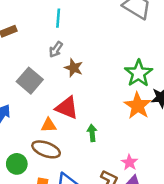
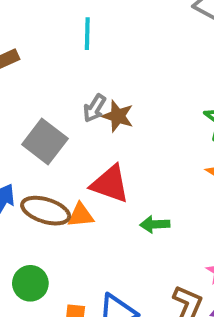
gray arrow: (56, 49) -> (95, 108), moved
green arrow: (92, 133) -> (155, 224), turned -84
brown ellipse: (46, 149) -> (46, 211), moved

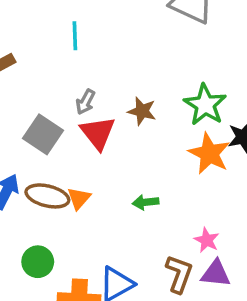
brown star: (118, 116) -> (142, 111), moved
red triangle: (110, 184) -> (98, 133), moved, turned 36
orange triangle: (81, 215) -> (79, 198), turned -40

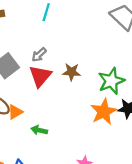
brown star: (142, 111) -> (72, 72), turned -30
green arrow: (146, 202) -> (39, 130), moved

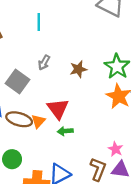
red triangle: (40, 76) -> (58, 109), moved

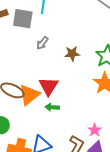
gray square: (18, 82) -> (23, 19), moved, turned -35
orange triangle: (38, 121) -> (29, 95), size x1.6

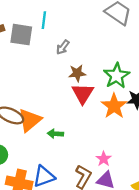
gray arrow: (42, 43) -> (63, 47), moved
red triangle: (48, 86) -> (83, 93), moved

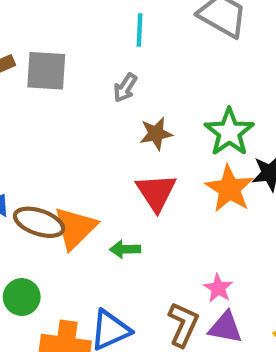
cyan line: (44, 20) -> (140, 30), moved
red triangle: (83, 93) -> (156, 192), moved

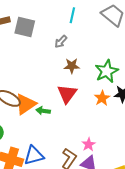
orange star: (229, 189) -> (102, 98), size x0.7
green arrow: (125, 249) -> (43, 111), moved

